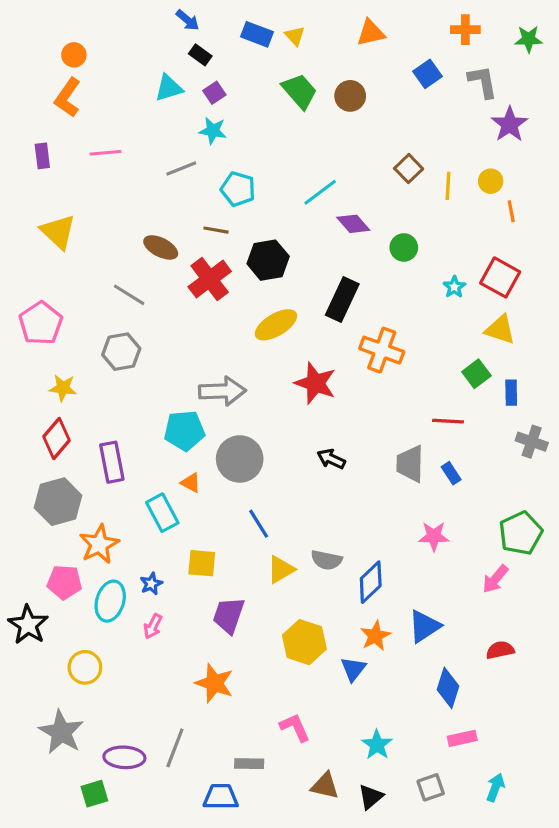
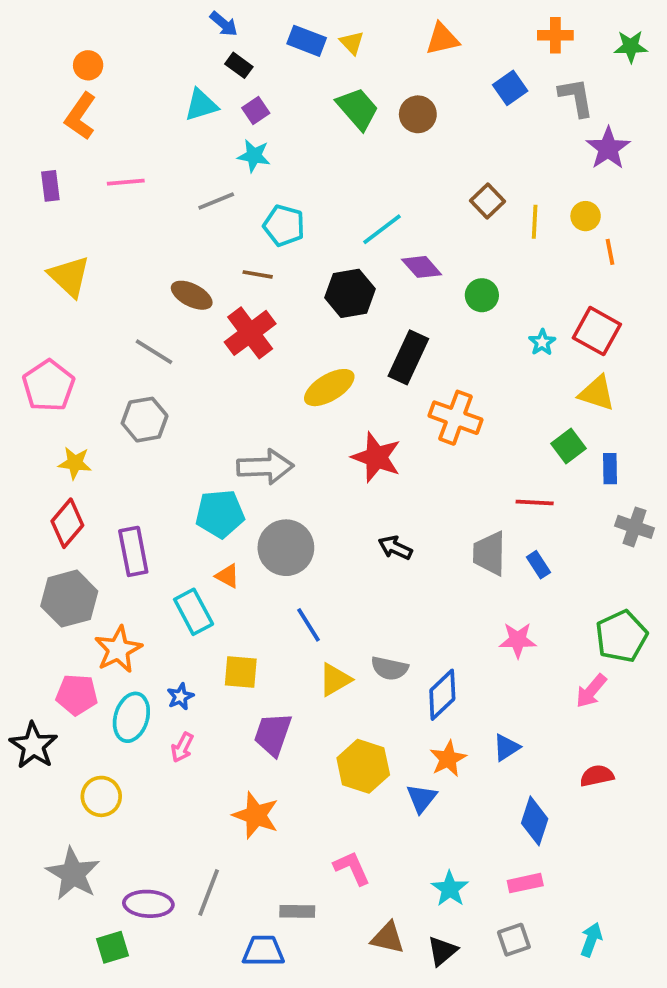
black hexagon: (268, 260) -> (350, 293), moved
blue triangle: (424, 626) -> (506, 747), size x0.7
pink rectangle: (462, 738) -> (525, 883), moved

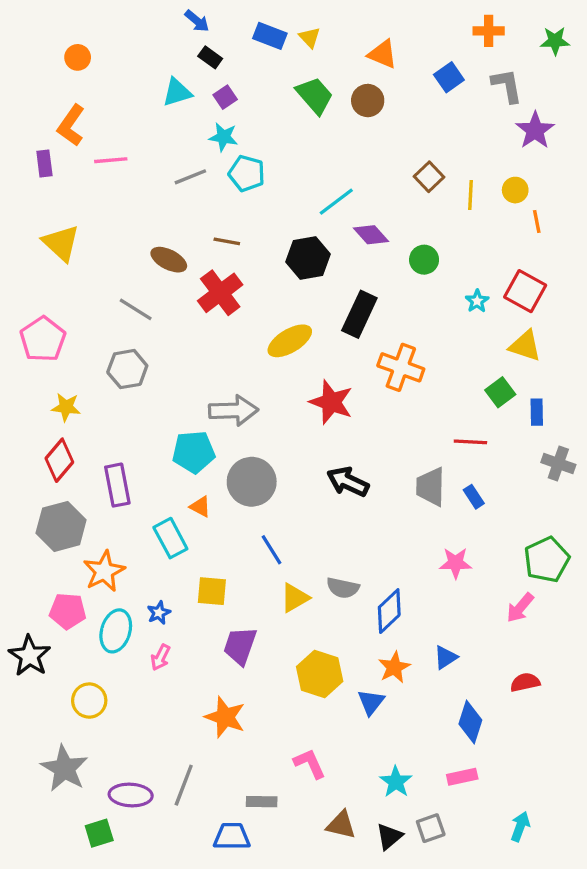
orange triangle: (442, 39) -> (383, 54), moved, turned 36
orange L-shape: (81, 116) -> (71, 125), moved
cyan pentagon: (284, 225) -> (247, 173), moved
black arrow: (395, 548) -> (348, 482), size x1.4
gray square: (514, 940) -> (431, 828), moved

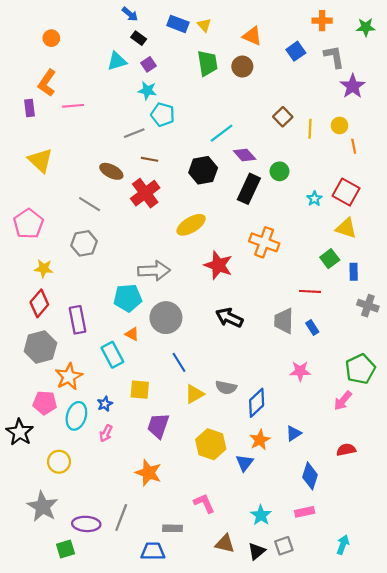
green trapezoid: (315, 96) -> (207, 63), turned 32
gray line: (190, 177) -> (134, 133), moved
black rectangle: (359, 314) -> (249, 189), moved

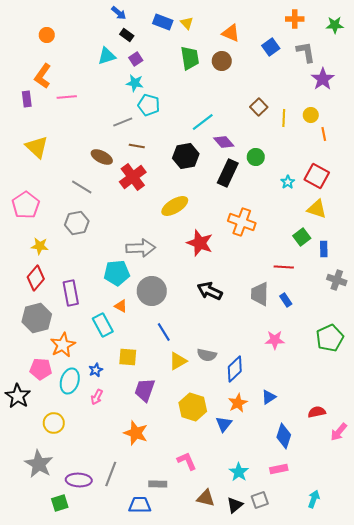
pink arrow: (343, 401) -> (339, 432), moved

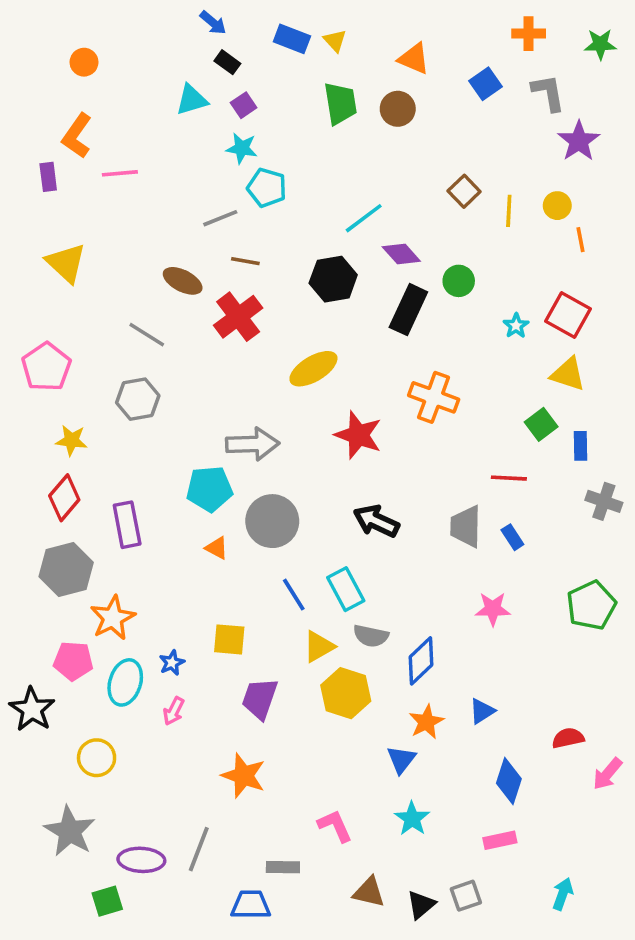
cyan rectangle: (103, 325) -> (346, 589), moved
yellow hexagon: (193, 407) -> (346, 693), moved
cyan star: (239, 472) -> (412, 819), moved

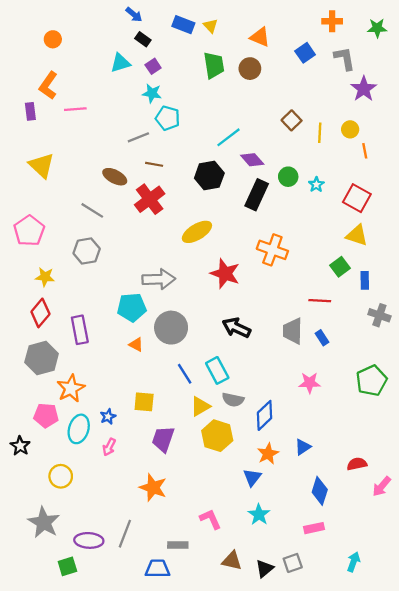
cyan star: (516, 326) -> (316, 185), moved
black star: (32, 709) -> (20, 446), size x0.7

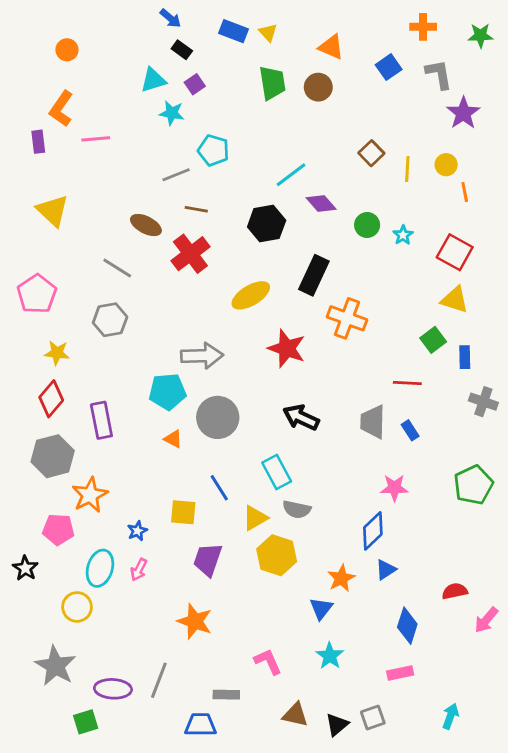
cyan star: (152, 93) -> (172, 113), moved
black rectangle: (257, 195) -> (314, 275), moved
blue line: (185, 374) -> (219, 488), moved
blue diamond: (265, 415) -> (373, 531), moved
cyan ellipse: (79, 429) -> (100, 568), moved

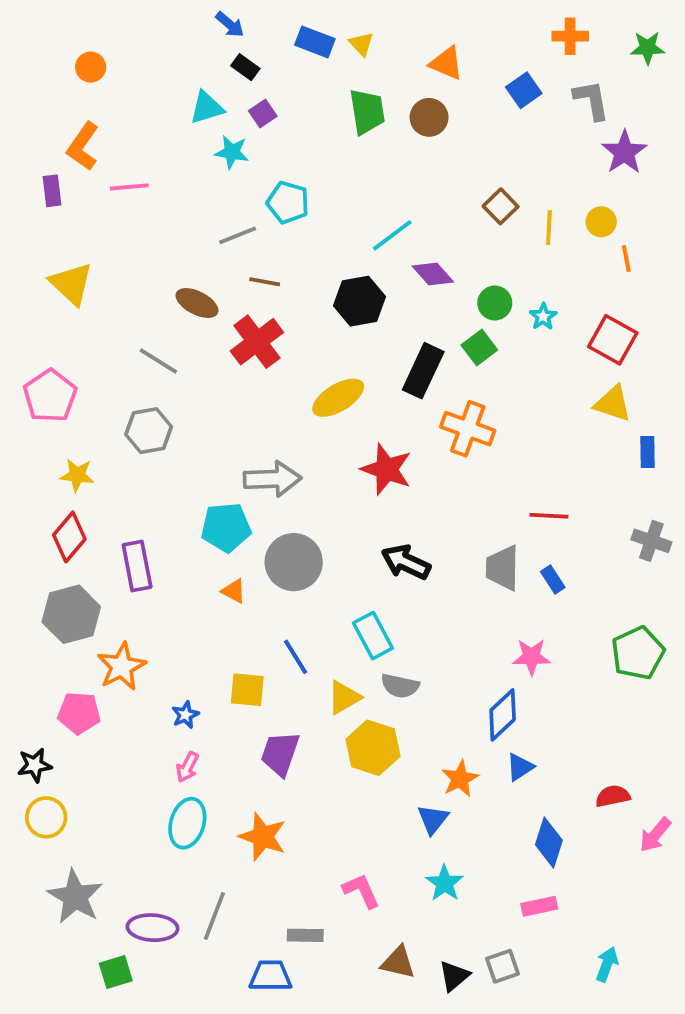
green square: (433, 340) -> (479, 347), moved
blue rectangle: (465, 357) -> (648, 452), moved
black star: (25, 568) -> (35, 765), turned 30
cyan ellipse: (100, 568) -> (187, 823), moved
yellow circle: (77, 607) -> (46, 817), moved

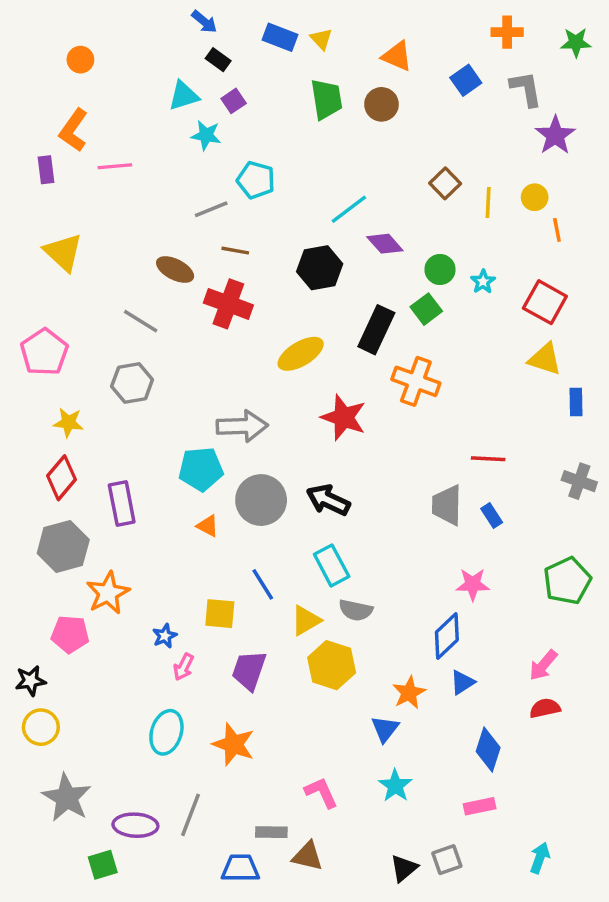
red cross: (257, 342) -> (228, 304), turned -33
black arrow: (406, 562) -> (328, 500), moved
pink arrow: (187, 767) -> (184, 667), moved
pink arrow: (655, 835) -> (543, 665), moved
brown triangle: (398, 962) -> (308, 856), moved

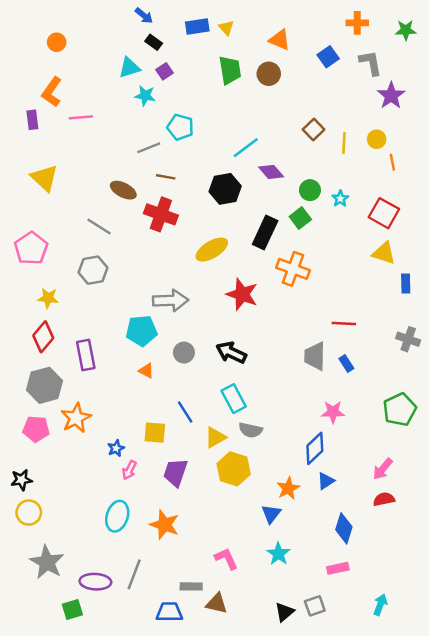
blue rectangle: (280, 37) -> (197, 26), turned -30
gray circle: (261, 500) -> (184, 353), size x0.6
pink pentagon: (70, 634) -> (36, 429), moved

